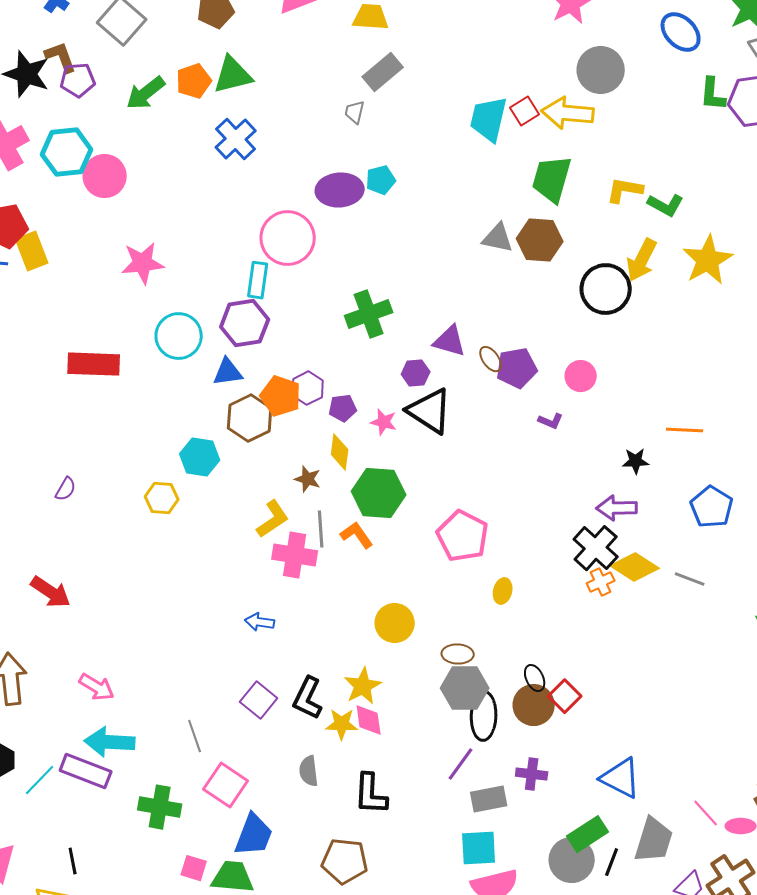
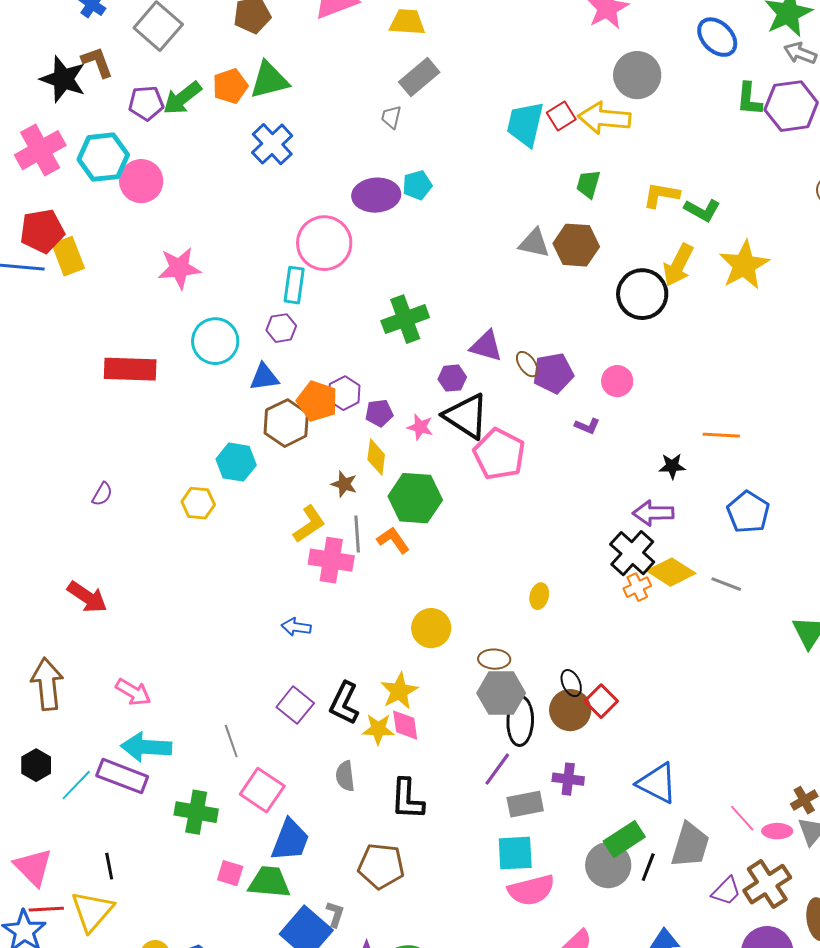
purple pentagon: (78, 80) -> (146, 103), moved
green trapezoid: (552, 179) -> (588, 184), size x0.6
purple hexagon: (245, 323) -> (281, 328), size x0.6
pink pentagon: (463, 536) -> (499, 454), moved

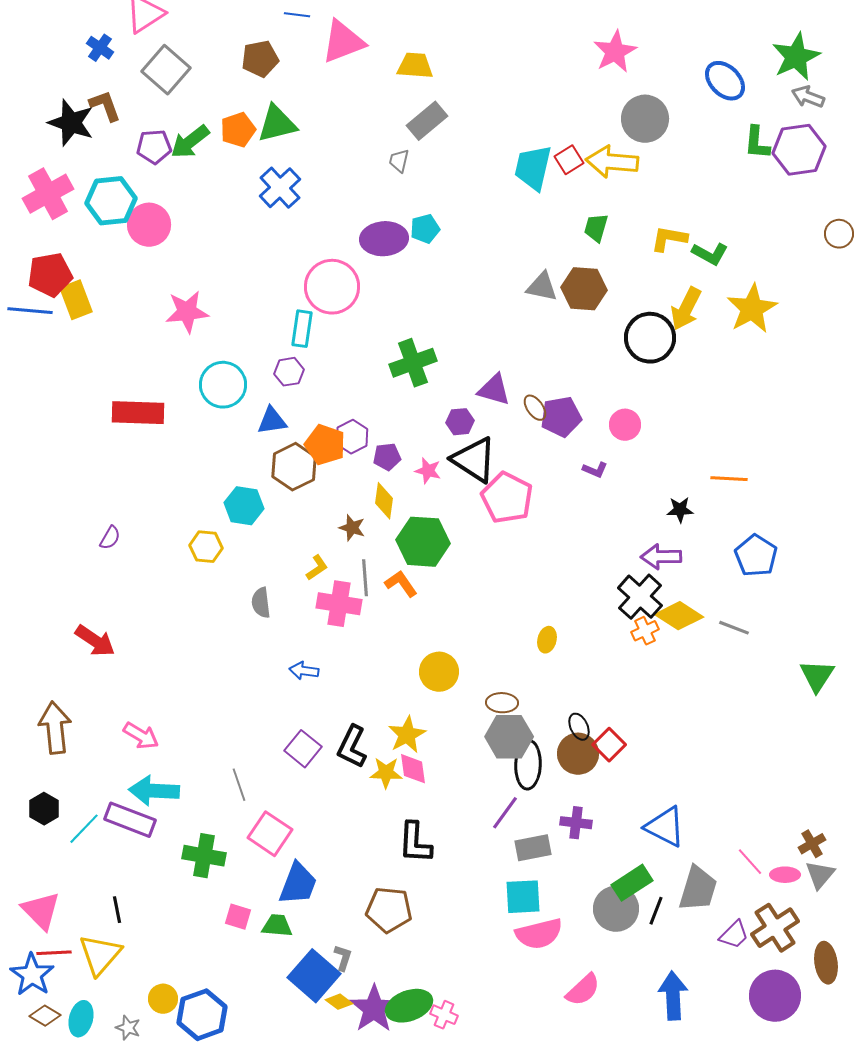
yellow L-shape: (309, 524) -> (317, 568), size x0.7
gray semicircle: (345, 776) -> (261, 603), moved
green trapezoid: (269, 882) -> (277, 926), size x0.7

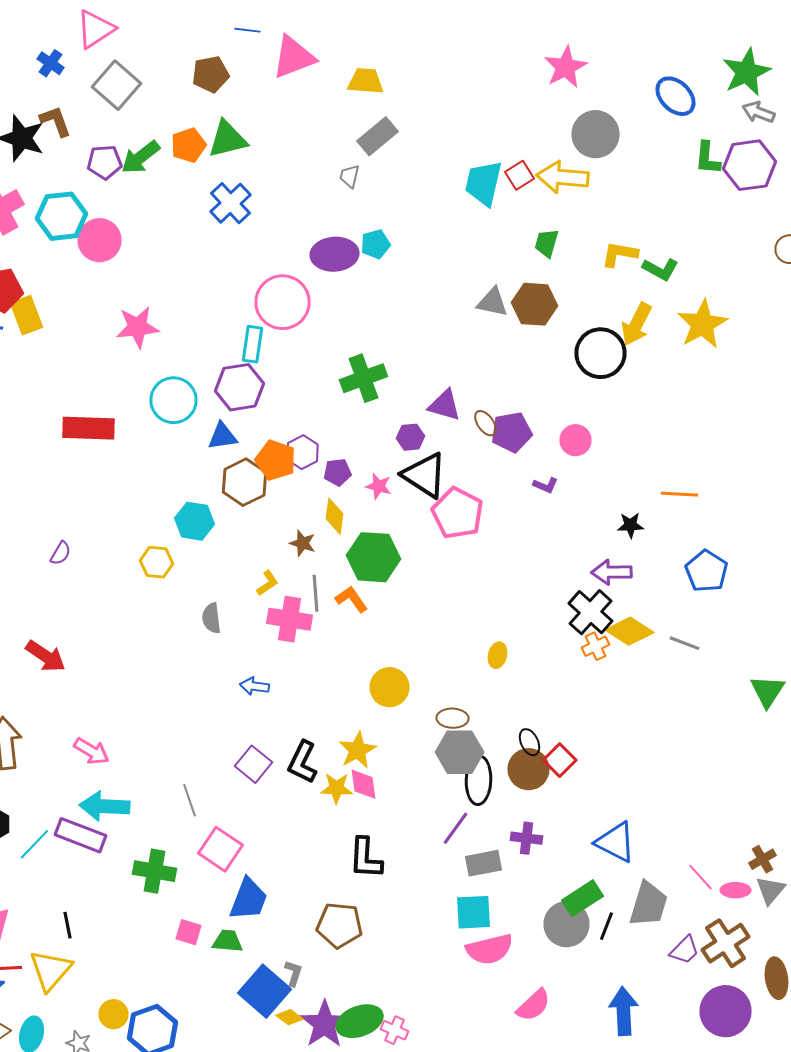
purple hexagon: (289, 372) -> (240, 387), size x1.6

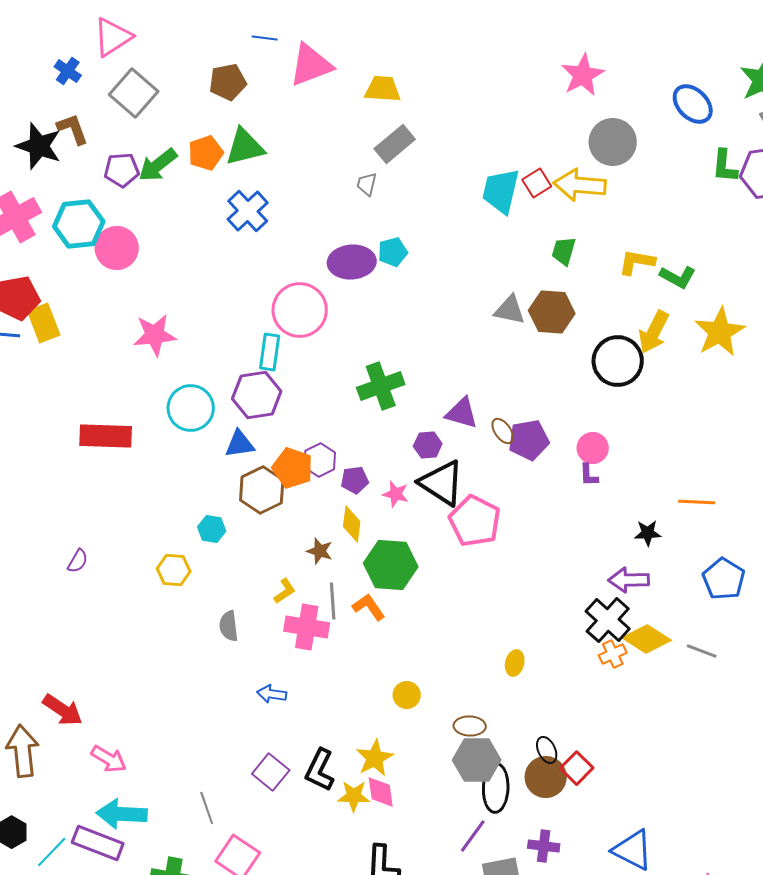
purple L-shape: (546, 485) -> (589, 475), moved, turned 65
cyan hexagon: (194, 521) -> (212, 529), size x0.7
red arrow: (46, 656) -> (63, 710), moved
yellow circle: (390, 687) -> (407, 695), size x0.7

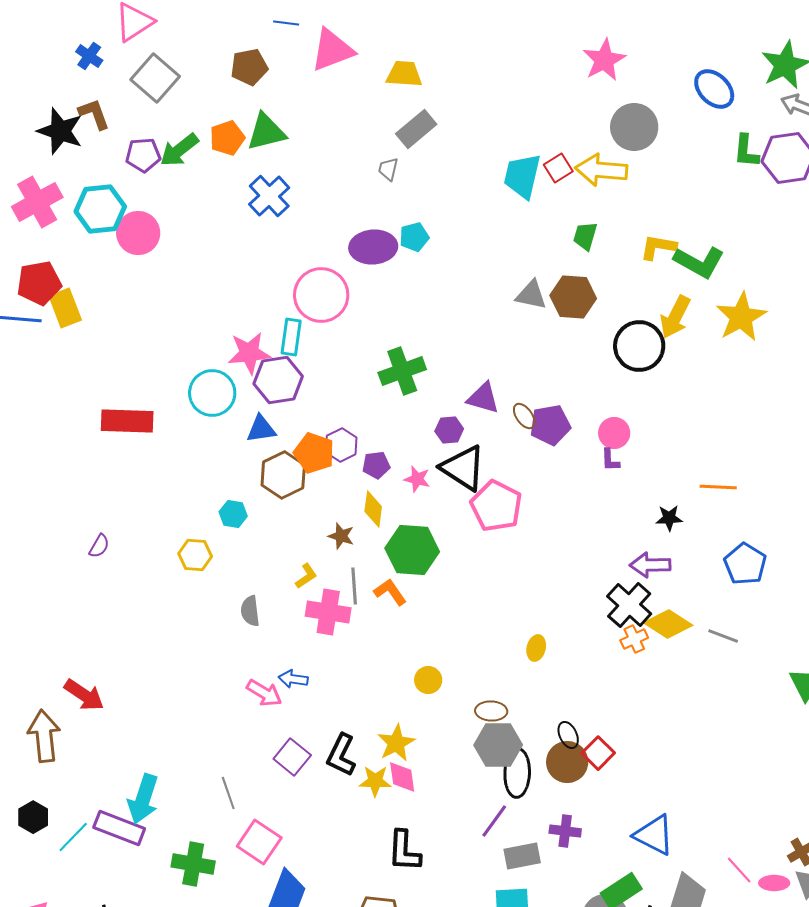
green L-shape: (678, 277) -> (699, 262), size x1.4
pink star: (155, 335) -> (249, 353), moved
pink arrow: (109, 759) -> (264, 693), moved
cyan arrow: (122, 814) -> (143, 799), turned -75

